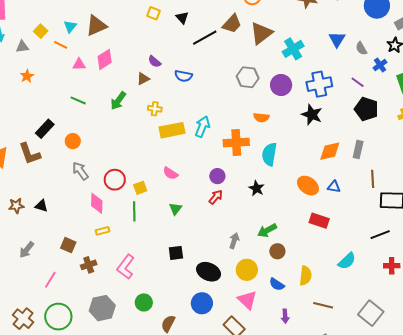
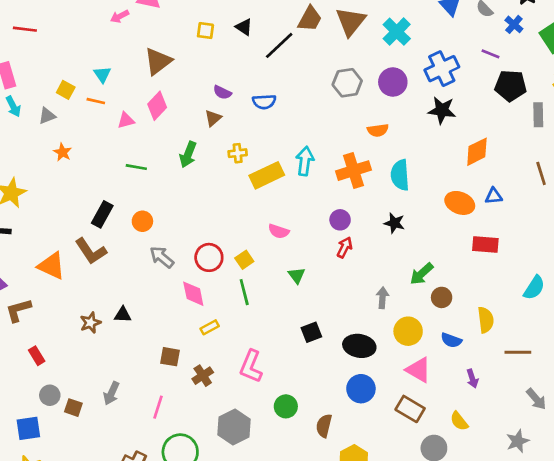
brown triangle: (96, 26) -> (158, 61), moved
gray rectangle: (358, 150) -> (538, 115), moved
gray arrow: (27, 250) -> (111, 393), moved

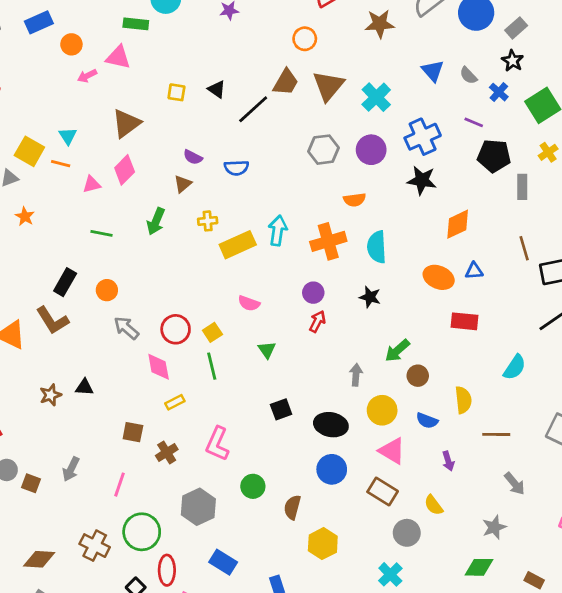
yellow square: (66, 90) -> (29, 151), size x1.5

